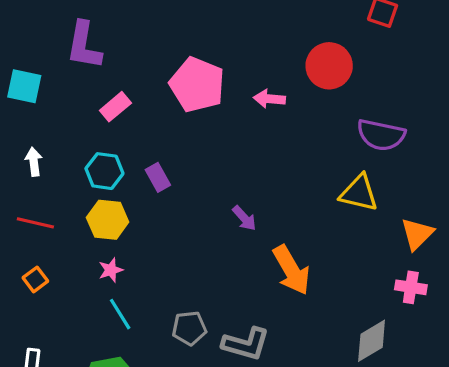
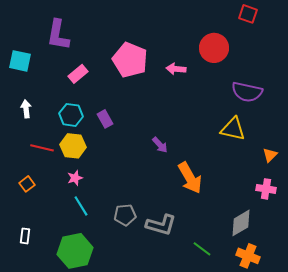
red line: (35, 223) -> (42, 148), moved
orange triangle: (417, 234) -> (270, 155), size x0.7

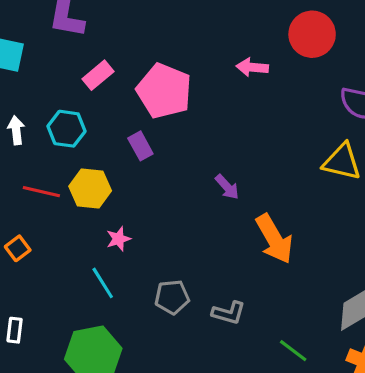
pink pentagon: (130, 60) -> (164, 91), moved
cyan hexagon: (71, 115) -> (67, 129), moved
pink star: (75, 178) -> (118, 239), moved
gray L-shape: (161, 225) -> (229, 313), size x0.7

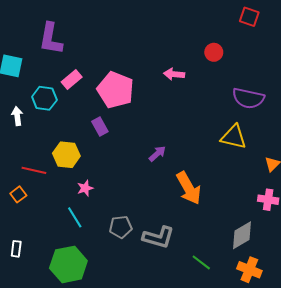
red circle: (312, 34) -> (214, 52), size x0.6
cyan hexagon: (67, 129) -> (44, 98), moved
purple arrow: (227, 187) -> (157, 154), turned -90
red line: (41, 192) -> (34, 170), moved
gray L-shape: (229, 313) -> (158, 237), size x1.4

